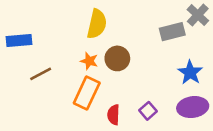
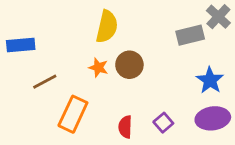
orange rectangle: (87, 93) -> (73, 114), moved

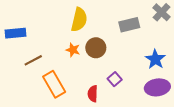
gray rectangle: (190, 35) -> (129, 25), moved
orange rectangle: (73, 114) -> (54, 84), turned -55
purple square: (163, 123) -> (115, 79), moved

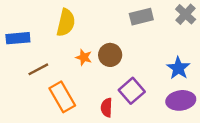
yellow semicircle: (79, 20) -> (66, 23), moved
gray rectangle: (129, 25) -> (141, 17), moved
purple square: (115, 79) -> (132, 91), size x1.5

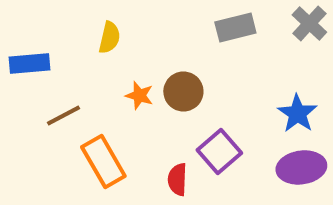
yellow semicircle: (66, 23) -> (109, 38), size x0.7

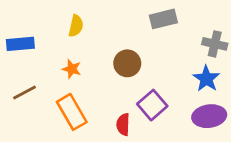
gray cross: (309, 24) -> (215, 44), moved, turned -30
orange star: (139, 96) -> (72, 69), moved
brown line: (63, 115) -> (25, 93), moved

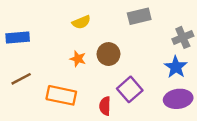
yellow semicircle: (76, 26) -> (81, 22), moved, turned 54
gray cross: (215, 44) -> (183, 37), turned -36
orange star: (72, 69) -> (78, 59), moved
orange rectangle: (72, 112) -> (61, 95), turned -48

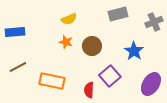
gray cross: (183, 37) -> (154, 22), moved
orange star: (78, 59) -> (66, 42), moved
blue star: (176, 67) -> (134, 51), moved
purple ellipse: (178, 99) -> (151, 84), turned -50

